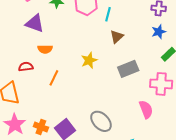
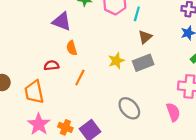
orange semicircle: (45, 49) -> (72, 48), turned 72
gray rectangle: (128, 69) -> (143, 63), moved
gray ellipse: (101, 121) -> (129, 108), moved

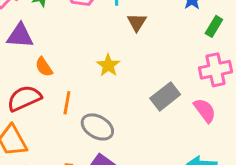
gray rectangle: (143, 63) -> (165, 96), moved
red semicircle: (51, 65) -> (24, 98), size x1.6
gray ellipse: (129, 108) -> (97, 127), moved

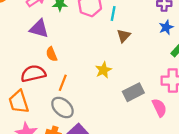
yellow star: (108, 65) -> (103, 70), moved
gray ellipse: (97, 127) -> (62, 107), moved

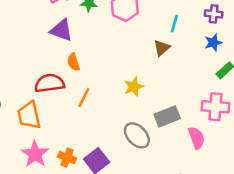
cyan line: (113, 14) -> (174, 24), moved
gray ellipse: (62, 107) -> (137, 135), moved

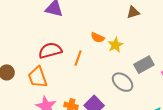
brown triangle: (162, 48) -> (133, 12), turned 32
orange semicircle: (74, 62) -> (98, 38), moved, turned -40

